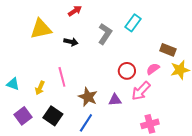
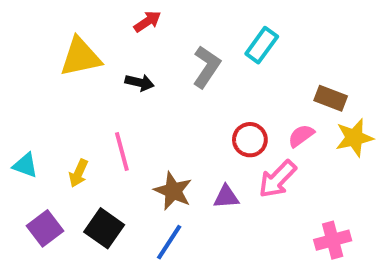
pink cross: (150, 124) -> (333, 240), moved

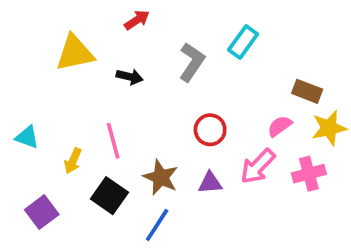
red circle: (250, 140) -> (210, 130), moved
cyan triangle: (25, 165) -> (27, 137), moved
black square: (104, 228) -> (109, 196), moved
pink cross: (333, 240) -> (309, 174), moved

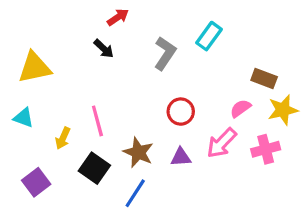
yellow triangle: (75, 53) -> (35, 68), moved
black arrow: (130, 77) -> (104, 49), moved, turned 30

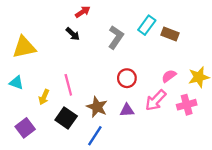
brown rectangle: (264, 79) -> (170, 34), moved

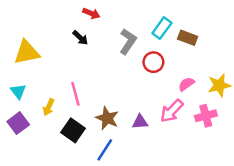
red arrow: (83, 12) -> (91, 13), turned 56
red circle: (127, 78) -> (153, 62), moved
cyan triangle: (16, 83) -> (18, 91), turned 32
purple square: (25, 128) -> (18, 123), moved

